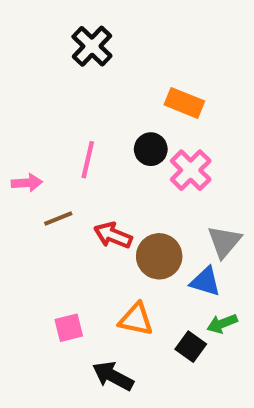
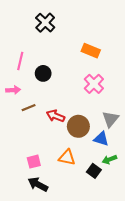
black circle: (151, 149) -> (43, 73), moved
pink line: (88, 160) -> (20, 61), moved
black arrow: (113, 376) -> (38, 184), moved

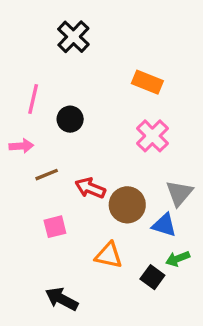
pink square: (34, 162) -> (55, 227), moved

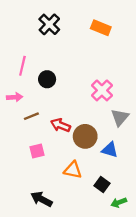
orange rectangle: (147, 82) -> (101, 28), moved
gray triangle: (179, 193) -> (120, 117), moved
green arrow: (178, 259) -> (119, 202), moved

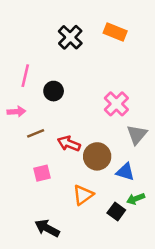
black cross: (49, 24) -> (70, 37), moved
orange triangle: (73, 170) -> (83, 195), turned -48
green arrow: (119, 202) -> (136, 199), moved

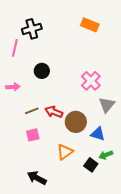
black cross: (70, 37) -> (32, 29), moved, turned 30
pink line: (25, 76) -> (15, 48), moved
brown line: (36, 133) -> (32, 111), moved

